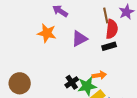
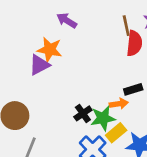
purple triangle: (79, 39) -> (39, 65), moved
black rectangle: (109, 46) -> (133, 89), moved

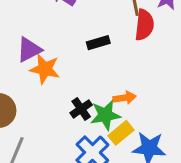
orange star: (50, 50) -> (45, 69), moved
black rectangle: (133, 89) -> (98, 43), moved

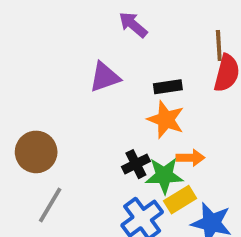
purple triangle: (29, 50) -> (105, 77), moved
orange star: (45, 69) -> (166, 120), moved

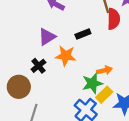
orange star: (166, 120) -> (66, 56), moved
black cross: (136, 164) -> (39, 66), moved

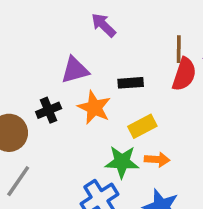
orange arrow: (105, 70) -> (157, 160), moved
yellow rectangle: (104, 95) -> (142, 126), moved

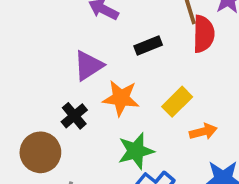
black rectangle: (131, 83) -> (148, 46), moved
green star: (122, 162) -> (136, 151), moved

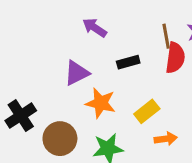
black cross: (74, 116) -> (21, 116), moved, size x1.4
brown circle: (40, 152) -> (60, 139), moved

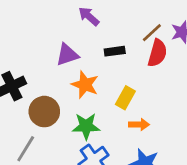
brown line: (166, 36) -> (152, 33), turned 50
yellow rectangle: (147, 111) -> (125, 98), turned -30

